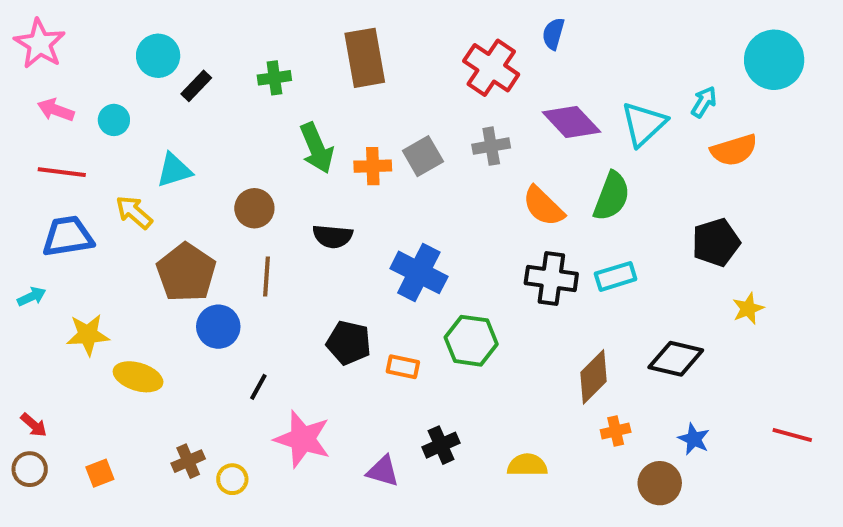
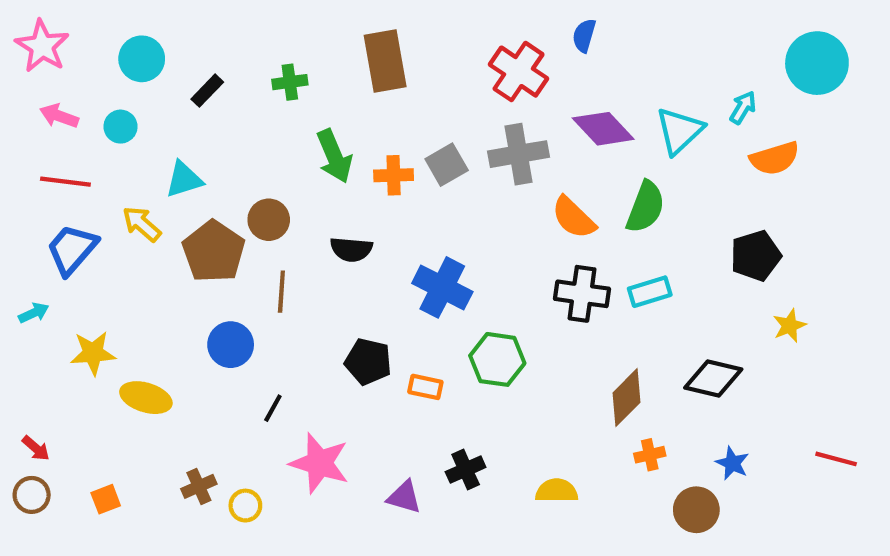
cyan circle: (158, 56) -> (142, 59), moved
gray cross: (491, 146) -> (519, 154), size x1.5
blue trapezoid: (68, 236) -> (72, 249), turned -40
brown pentagon: (186, 272) -> (214, 251), moved

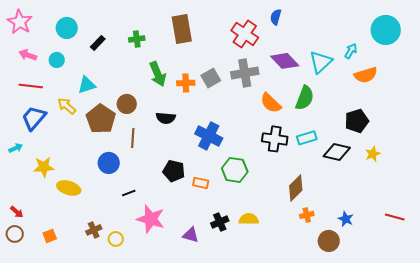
black diamond: (713, 378) -> (337, 152), moved
black line: (273, 408) -> (129, 193), turned 40
yellow semicircle: (557, 491) -> (249, 219), moved

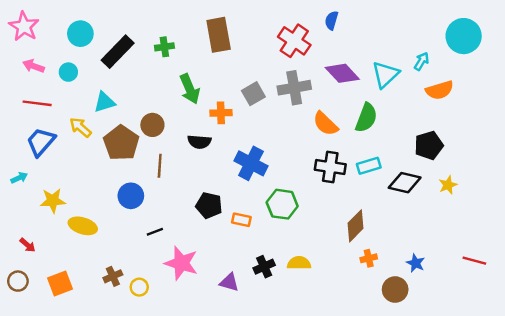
black rectangle: (98, 43) -> (118, 52), size x1.8
orange cross: (186, 83) -> (221, 113), moved
red arrow: (17, 212) -> (28, 245), moved
orange square: (50, 236) -> (60, 283), size x1.5

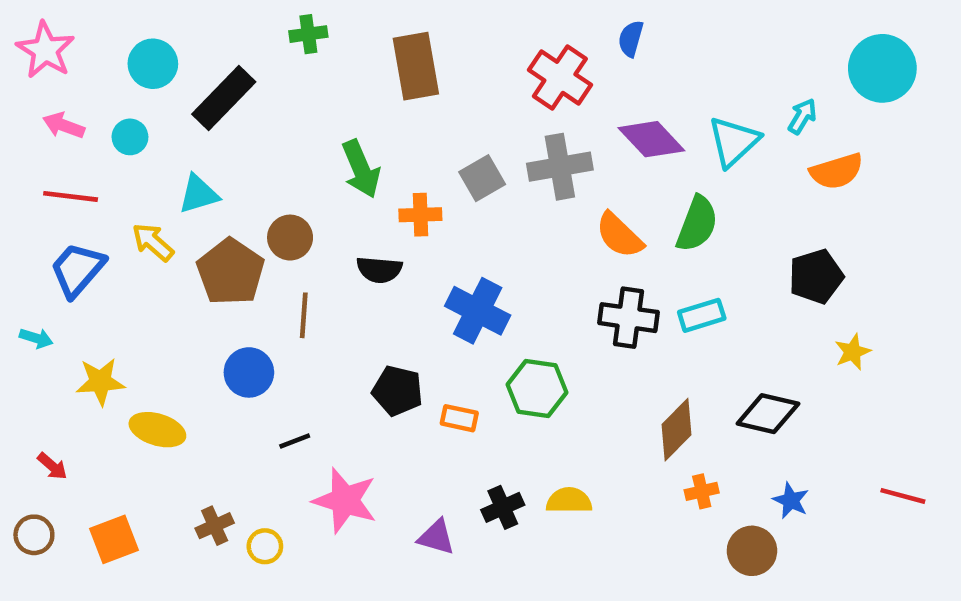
green cross: (164, 47) -> (308, 34), moved
cyan arrow: (19, 178) -> (36, 338), turned 42
black diamond: (405, 183) -> (768, 414), moved

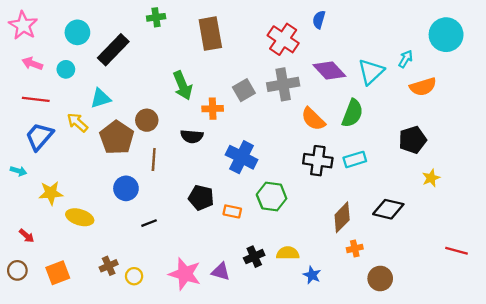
pink star: (345, 501) -> (185, 274), moved
blue star: (791, 501) -> (312, 275), moved

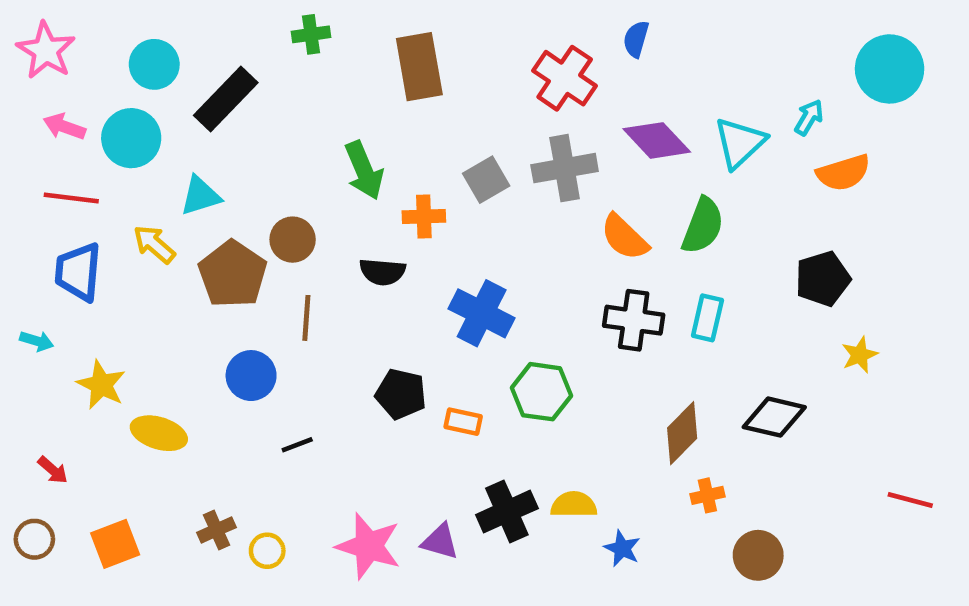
cyan circle: (66, 69) -> (131, 138), size x1.6
blue trapezoid: (39, 136) -> (78, 272), turned -36
cyan rectangle: (355, 159) -> (707, 318), turned -60
yellow star: (51, 193) -> (101, 385), turned 30
black cross: (254, 257) -> (507, 512), size x1.4

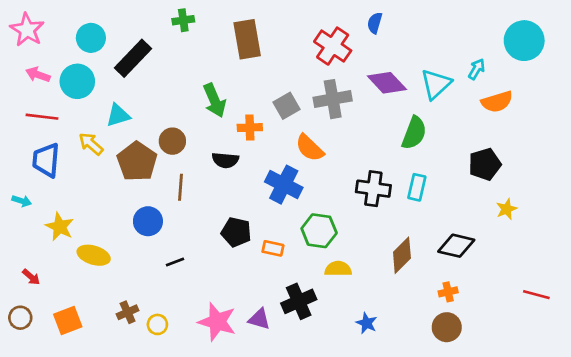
orange semicircle: (624, 237) -> (310, 148), moved
orange cross: (707, 495) -> (448, 292), moved
yellow semicircle: (574, 505) -> (338, 269), moved

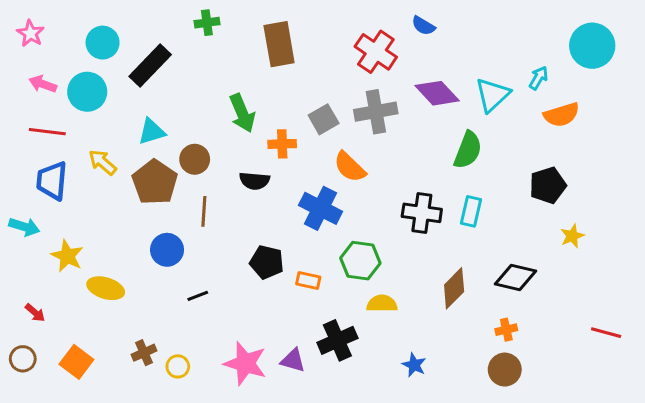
blue semicircle: (375, 23) -> (423, 26), turned -75
pink star: (27, 30) -> (30, 33), size x0.7
cyan triangle: (118, 115) -> (152, 132), moved
cyan arrow: (22, 201) -> (24, 227), size x1.4
orange square: (68, 320) -> (76, 362), turned -32

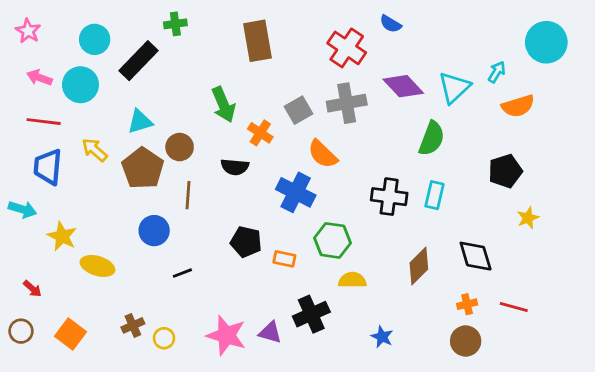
green cross: (207, 23) -> (175, 24), moved
orange cross: (282, 144) -> (260, 133), turned 35
black diamond: (515, 277) -> (476, 256), turned 60
red line: (606, 333) -> (514, 307), moved

